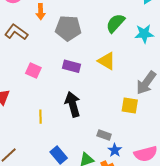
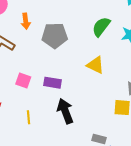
purple rectangle: (71, 66) -> (52, 83), moved
yellow line: (40, 117) -> (29, 117), moved

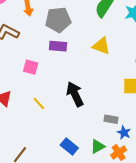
purple rectangle: (52, 83) -> (58, 46), moved
yellow line: (29, 117) -> (39, 103), turned -32

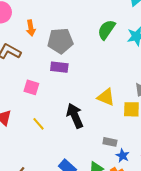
yellow triangle: (101, 46) -> (106, 97), moved

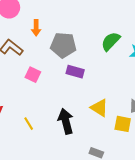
purple rectangle: (59, 67) -> (75, 72), moved
pink square: (31, 87) -> (33, 75), moved

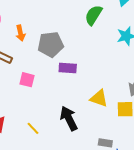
green semicircle: (111, 41) -> (93, 15), moved

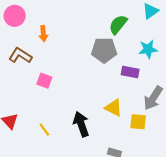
gray pentagon: (51, 44) -> (104, 50), moved
purple rectangle: (68, 68) -> (130, 72), moved

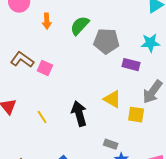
green semicircle: (118, 24) -> (80, 26), moved
brown L-shape: (20, 56) -> (22, 60), moved

